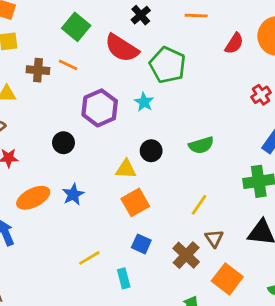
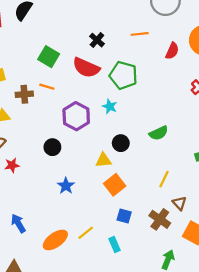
orange ellipse: (33, 198) -> (55, 240), moved

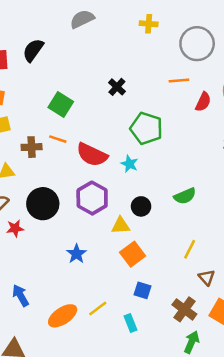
orange line: (140, 34) -> (179, 80), moved
red semicircle: (86, 68) -> (92, 155), moved
purple hexagon: (76, 116) -> (92, 198), moved
black circle: (52, 147) -> (43, 204), moved, size x1.6
brown cross: (160, 219) -> (184, 309), moved

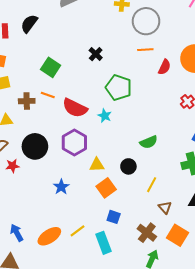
gray circle: (197, 44) -> (146, 21), moved
black circle: (141, 206) -> (128, 166), moved
blue arrow: (21, 296) -> (17, 233), moved
cyan rectangle: (131, 323) -> (104, 243), size x1.5

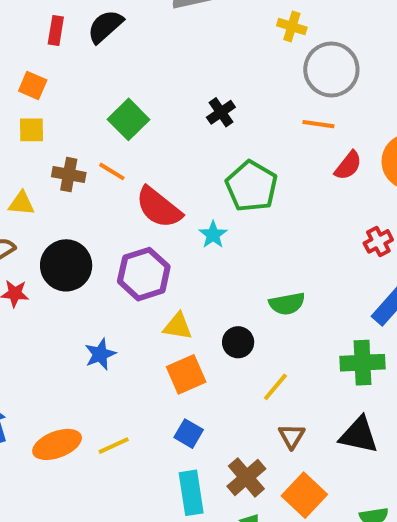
cyan rectangle: (104, 243) -> (191, 493), moved

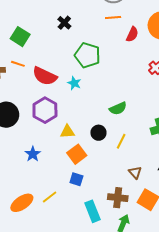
yellow line: (275, 387) -> (121, 141), moved
blue square: (189, 434) -> (76, 179), moved
brown cross: (246, 477) -> (118, 198), turned -30

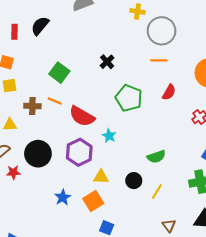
red semicircle: (132, 34) -> (169, 92), moved
cyan star: (74, 83) -> (109, 136), moved
orange square: (77, 154) -> (93, 201), moved

